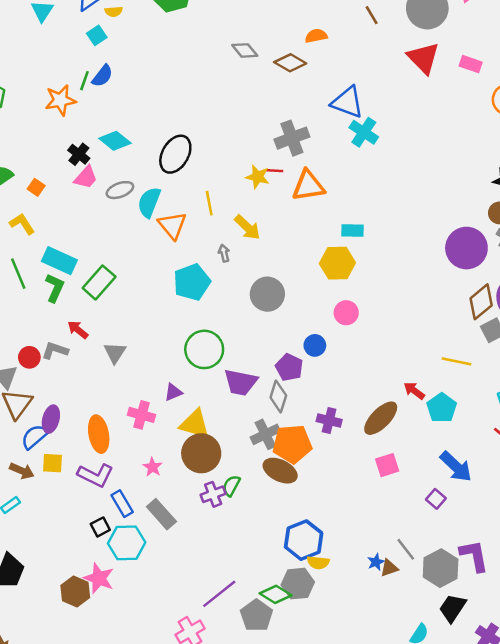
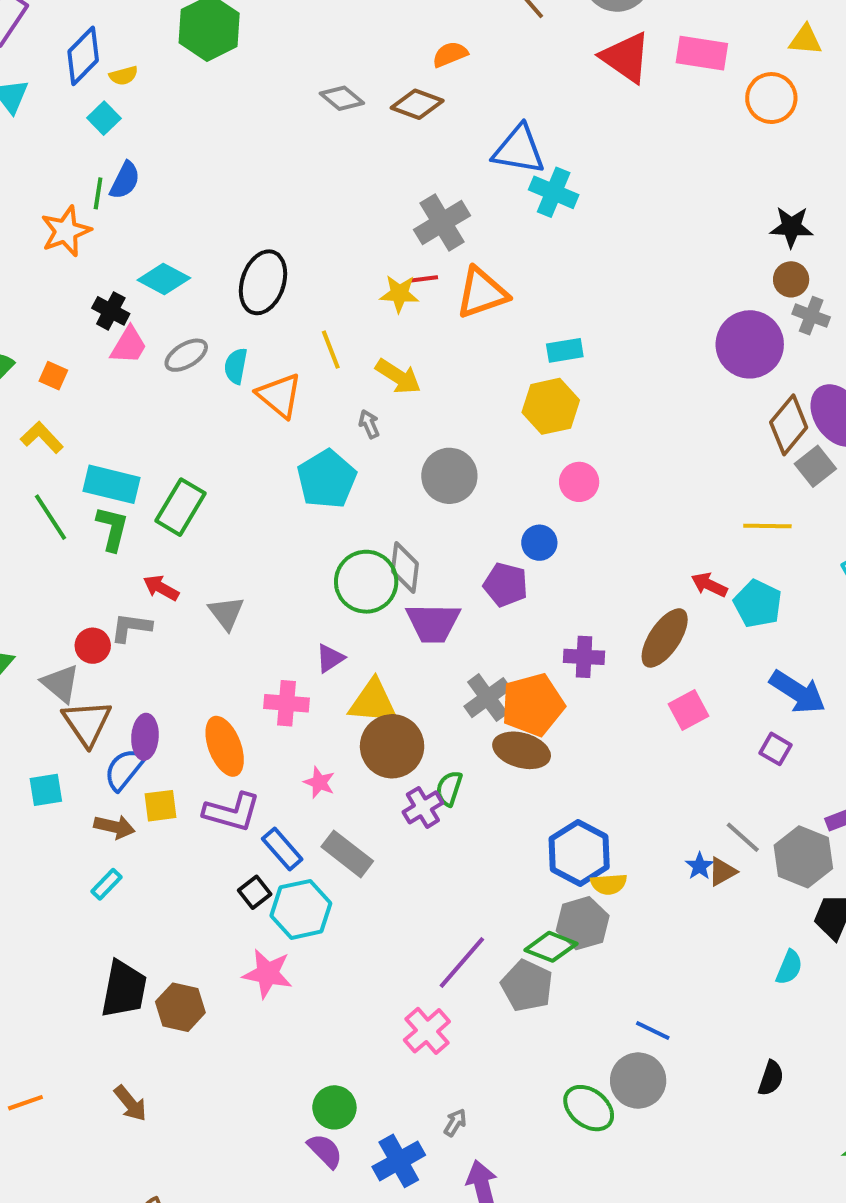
pink rectangle: (471, 64) -> (702, 53), size x1.4
cyan semicircle: (149, 202) -> (236, 366), size x0.7
gray diamond: (278, 397) -> (405, 567), moved
brown hexagon: (75, 591) -> (180, 1007), moved

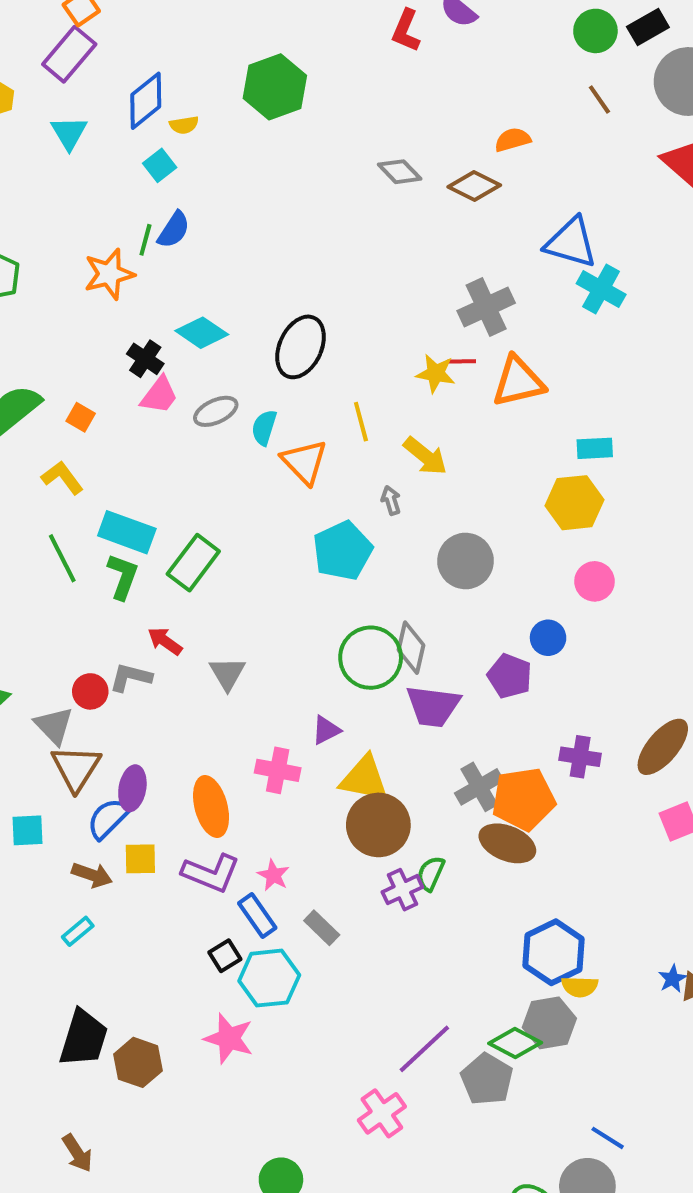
pink star: (319, 782) -> (273, 875), moved
gray rectangle: (347, 854) -> (322, 928), size x0.7

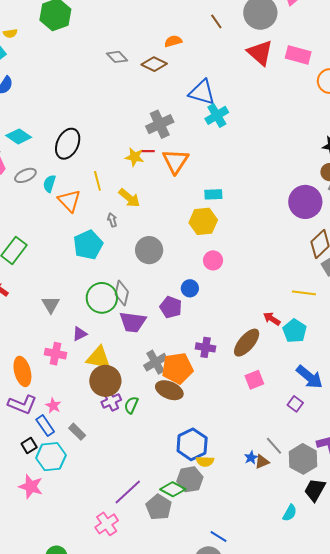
cyan cross: (601, 289) -> (217, 115), turned 30
orange triangle: (518, 382) -> (176, 161), turned -44
gray triangle: (227, 673) -> (51, 305), moved
purple cross: (402, 890) -> (111, 401), moved

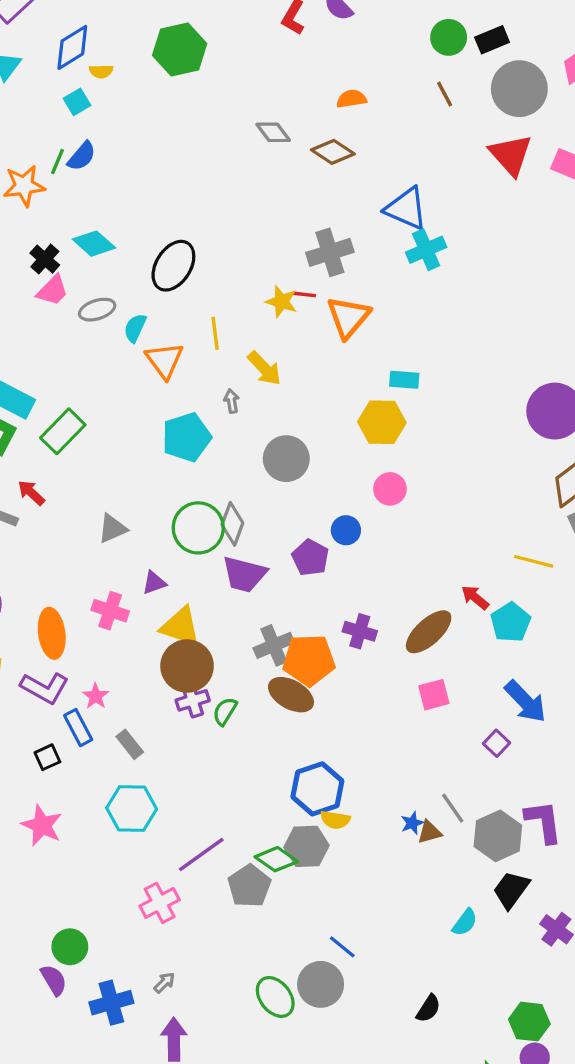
orange semicircle: (173, 41) -> (352, 99), moved
gray triangle: (51, 305) -> (112, 529), turned 30
cyan hexagon: (51, 457) -> (132, 808), moved

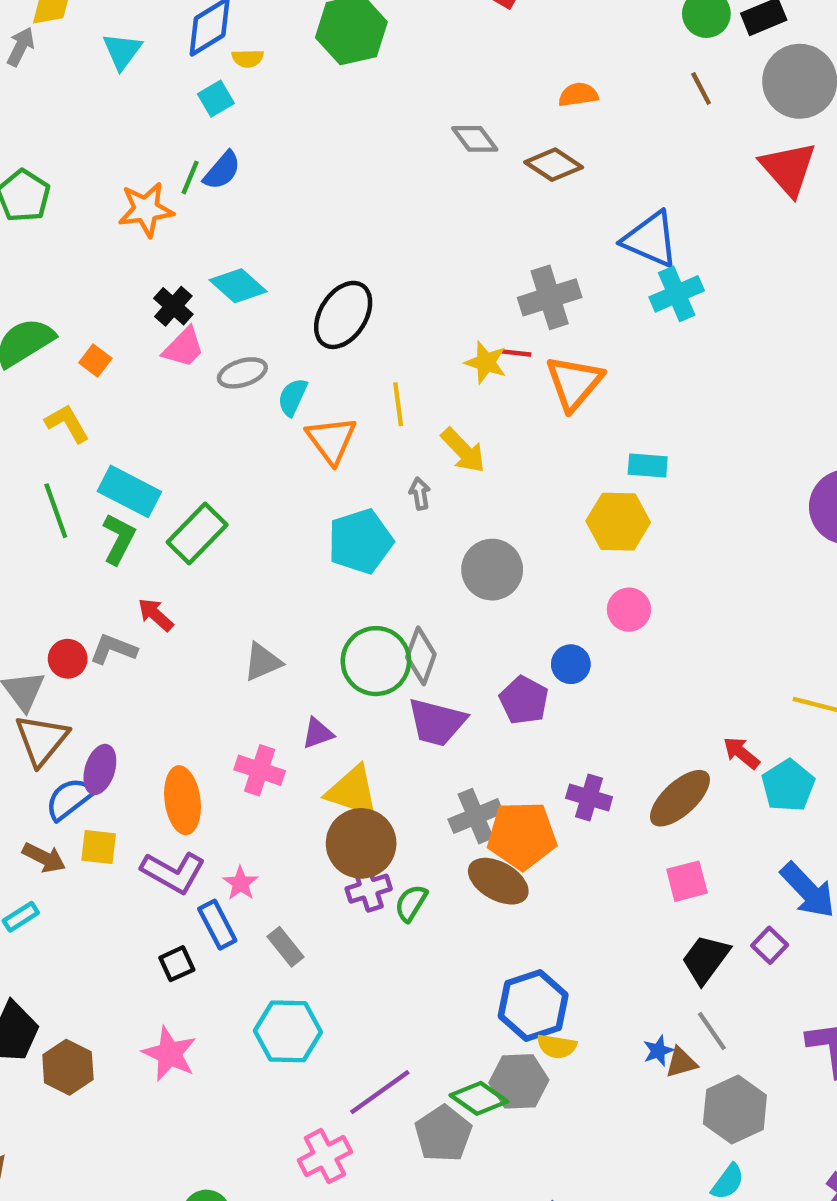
gray hexagon: (498, 836) -> (735, 1109), moved
black trapezoid: (511, 890) -> (706, 959), moved

